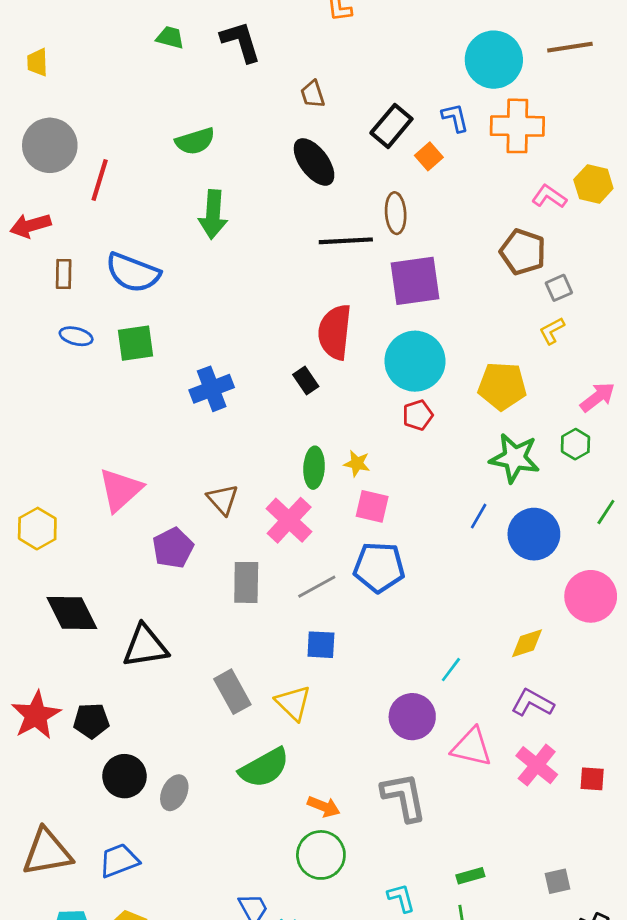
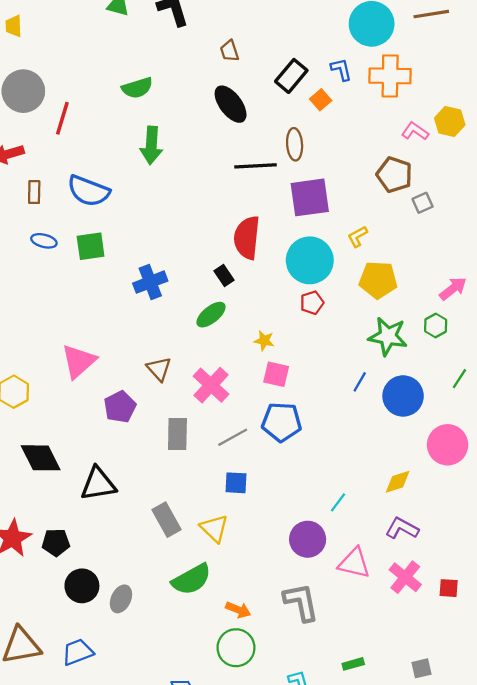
yellow L-shape: (552, 331) -> (358, 236), moved
green ellipse: (314, 468) -> (211, 315), moved, turned 48

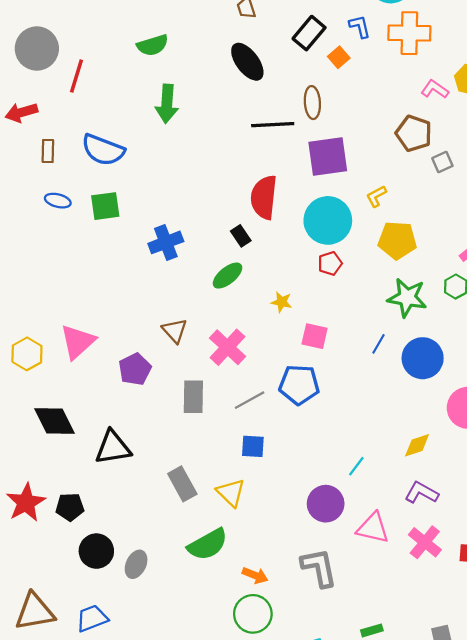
pink triangle: (79, 361) -> (78, 342), moved
pink square: (276, 374) -> (315, 336), moved

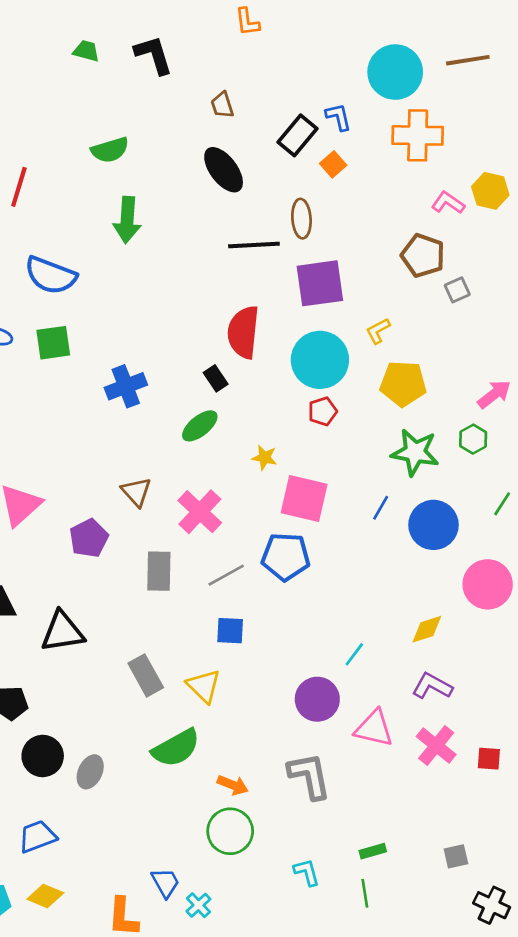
blue L-shape: (360, 26) -> (338, 117), moved
pink square: (315, 336) -> (304, 499), size x1.5

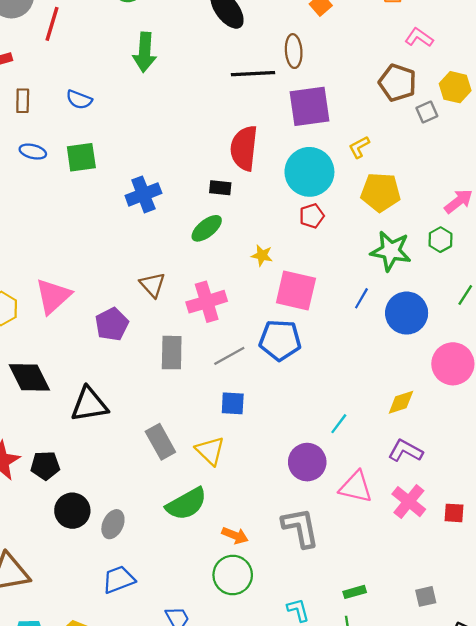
yellow hexagon: (490, 191) -> (455, 87), moved
blue semicircle: (51, 275) -> (79, 100), size x0.6
black rectangle: (216, 378) -> (220, 188), turned -50
pink cross: (200, 512) -> (207, 302), turned 30
blue trapezoid: (37, 837) -> (119, 580), moved

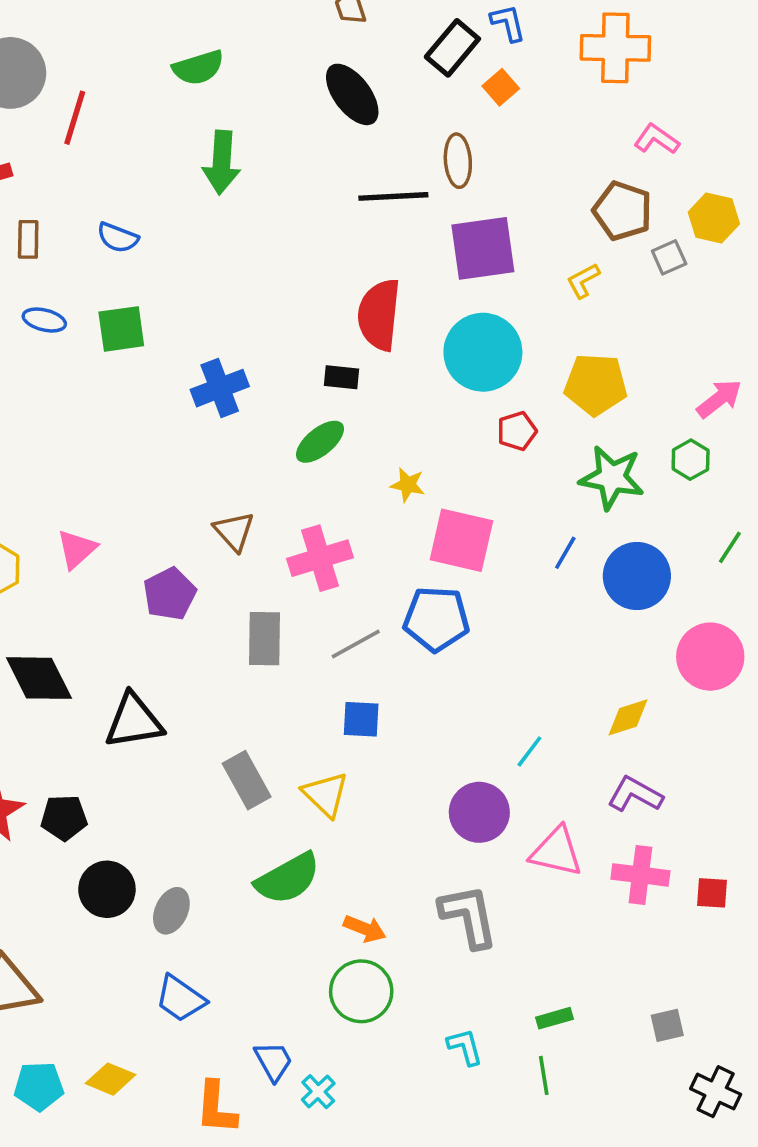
yellow L-shape: (359, 147) -> (583, 281), moved
red pentagon: (312, 216) -> (517, 431), moved
pink triangle: (53, 296) -> (77, 549), size x0.7
pink cross: (409, 502) -> (640, 875), turned -32
blue trapezoid: (119, 580) -> (180, 998), turned -124

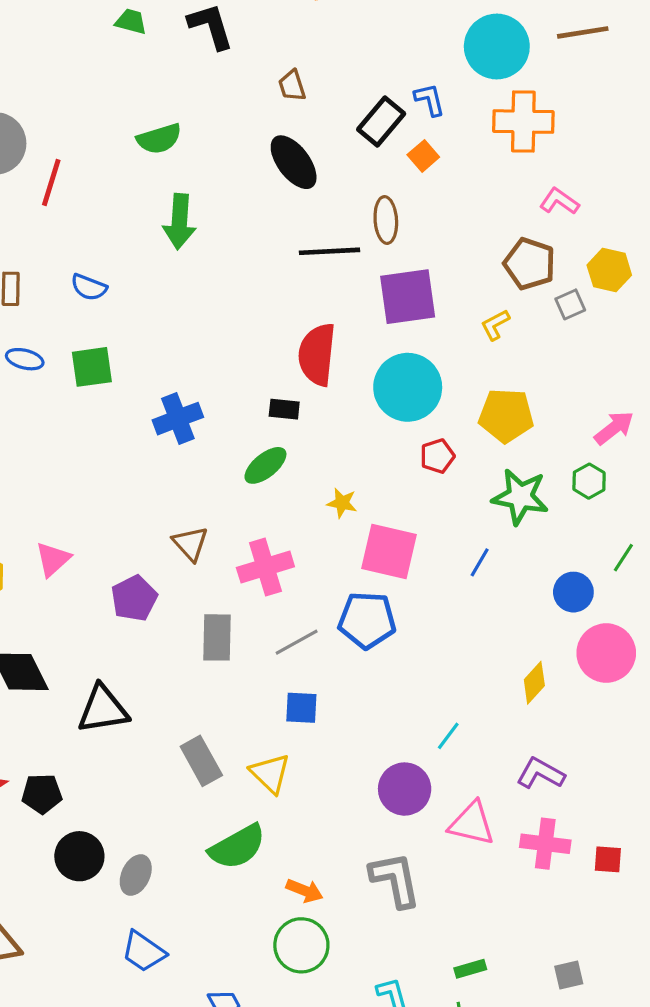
blue circle: (637, 576) -> (573, 592), moved, size x0.7
yellow diamond: (628, 717) -> (534, 683), moved, turned -30

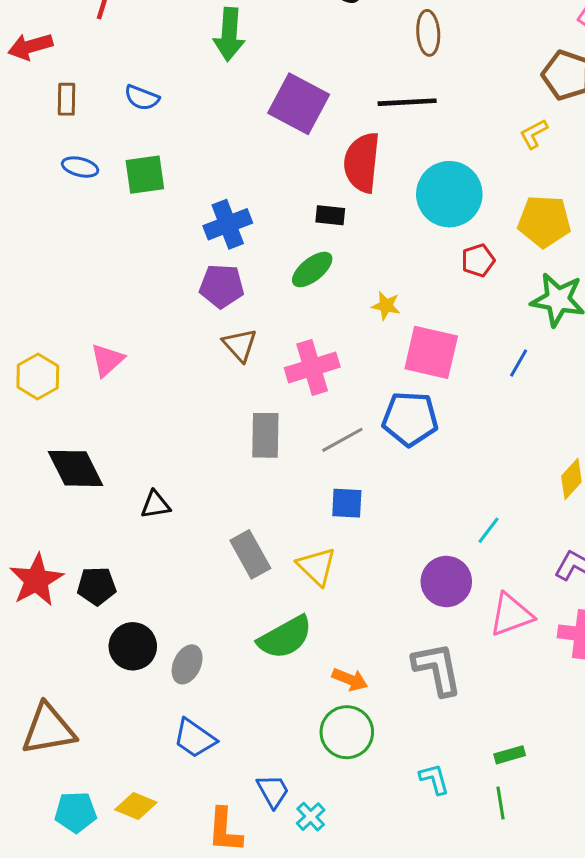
black line: (330, 251) -> (407, 102), moved
purple square: (408, 297) -> (299, 104), moved, turned 36
purple pentagon: (134, 598) -> (222, 286), moved, turned 30
black triangle: (103, 709) -> (155, 505), size x0.6
pink triangle: (472, 823) -> (511, 615), turned -33

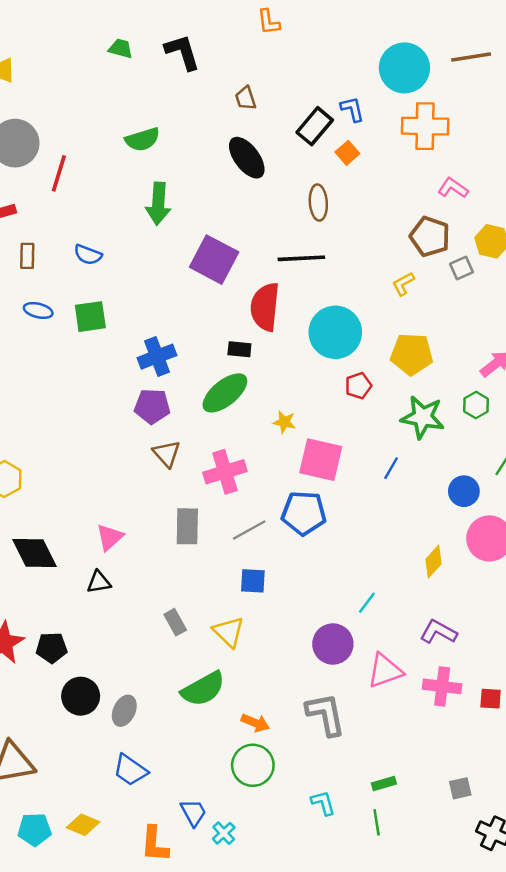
green ellipse: (312, 270) -> (225, 393), size x1.4
pink triangle: (107, 360) -> (110, 537), moved
gray rectangle: (250, 554) -> (175, 622), size x0.7

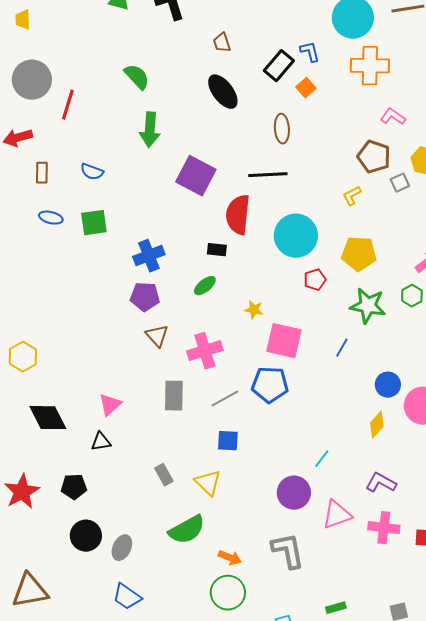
green semicircle: (142, 139) -> (137, 77), turned -116
green ellipse: (225, 393) -> (205, 286), size x0.6
blue circle: (464, 491) -> (388, 385), moved
black pentagon: (52, 648) -> (74, 487), moved

